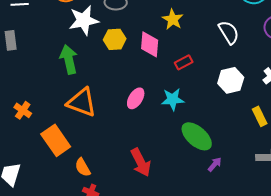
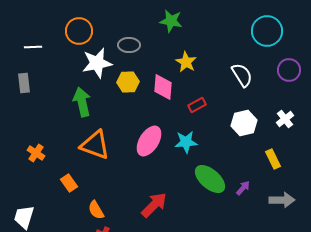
pink ellipse: (136, 98) -> (149, 141), size x1.4
orange rectangle: (56, 140) -> (69, 183), size x0.6
red arrow: (141, 162) -> (154, 205), turned -108
purple arrow: (215, 164) -> (243, 188), moved

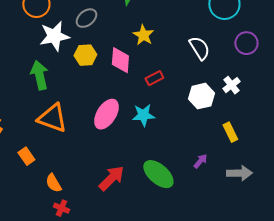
gray ellipse: (129, 45) -> (86, 18), turned -40
white cross: (285, 119) -> (231, 85), moved
green ellipse: (210, 179) -> (158, 174), moved

